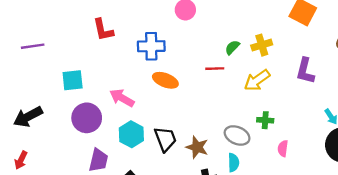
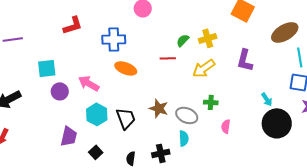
red L-shape: (103, 30) -> (73, 25), turned -95
purple circle: (87, 118) -> (60, 91), moved, size x0.7
brown star: (197, 147) -> (159, 108), moved

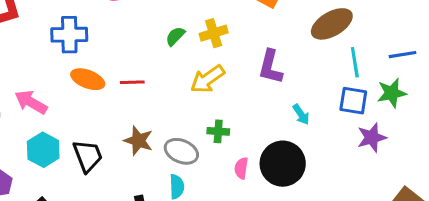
red line: (168, 58) -> (132, 82), moved
cyan arrow: (267, 99) -> (301, 114), moved
black circle: (277, 123) -> (283, 164), moved

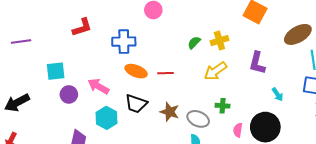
black trapezoid: (88, 156) -> (136, 104), moved, turned 130

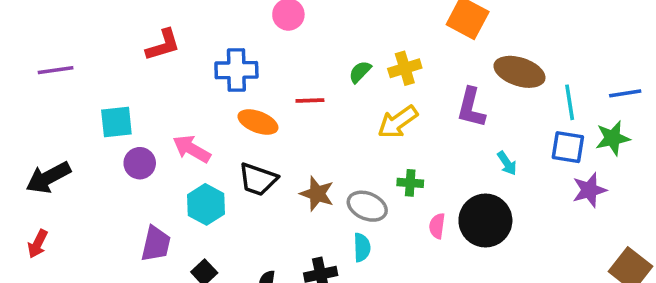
brown ellipse: (298, 34) -> (519, 72), moved, turned 48
red line: (166, 73) -> (310, 100), moved

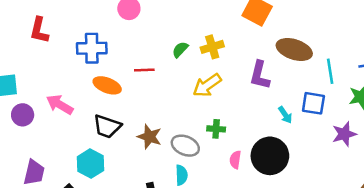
red L-shape: (163, 45) -> (39, 30), turned 120
blue square: (568, 147) -> (313, 103), moved
cyan hexagon: (206, 204) -> (90, 164), moved

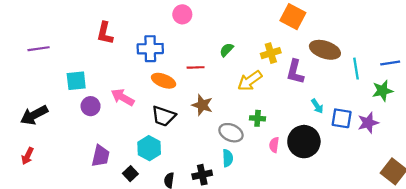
yellow cross: (212, 47) -> (271, 53), moved
blue square: (313, 103) -> (342, 118), moved
brown star: (149, 137) -> (202, 105), moved

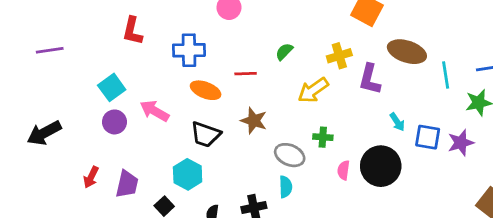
cyan square: (76, 81) -> (112, 87), moved, turned -30
red arrow: (28, 156) -> (91, 177), moved

